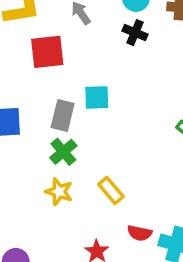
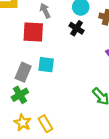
red square: (47, 52) -> (33, 32), moved
yellow star: (59, 192) -> (23, 123), moved

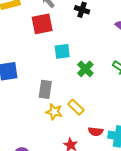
gray rectangle: (23, 72) -> (45, 89), moved
green cross: (20, 95) -> (85, 69), moved

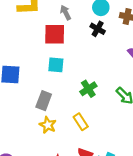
cyan square: (62, 51) -> (56, 65), moved
yellow rectangle: (76, 107) -> (81, 122), moved

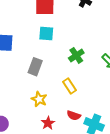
yellow star: (48, 125) -> (39, 99), moved

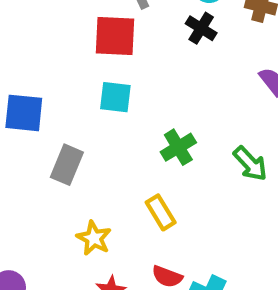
gray rectangle: (35, 67) -> (67, 165), moved

